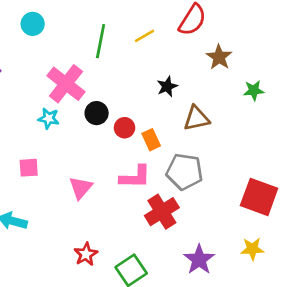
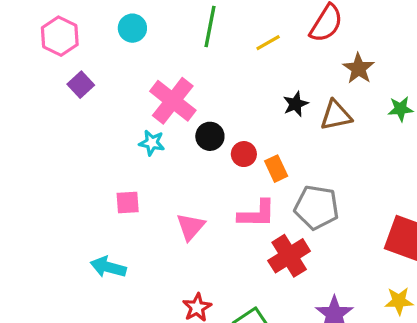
green line: (101, 41) -> (210, 26), moved
brown triangle: (196, 118) -> (336, 115), moved

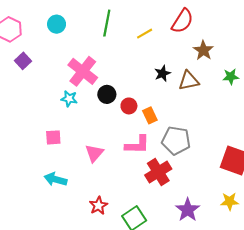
cyan arrow: (108, 267) -> (55, 179), moved

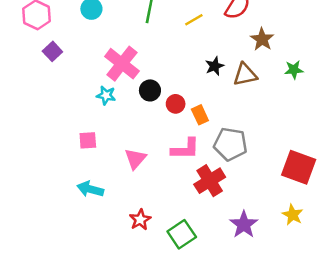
yellow star: (230, 201) -> (293, 215), turned 30

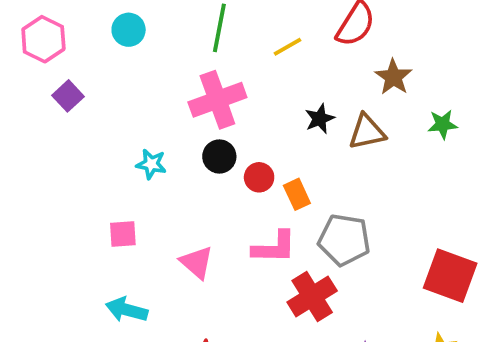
pink cross: (122, 64) -> (217, 100), moved, turned 32
pink triangle: (135, 159) -> (197, 262), turned -30

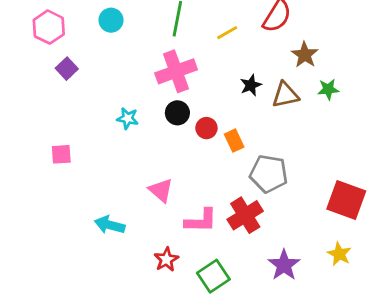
green star: (443, 124) -> (328, 89), moved
pink square: (123, 234) -> (61, 154), moved
pink L-shape: (274, 247) -> (201, 221), moved

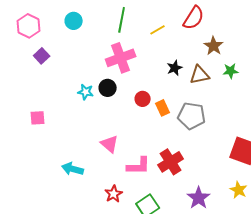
black circle: (177, 113) -> (108, 88), moved
gray pentagon: (269, 174) -> (192, 116), moved

